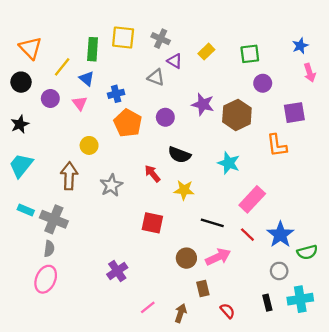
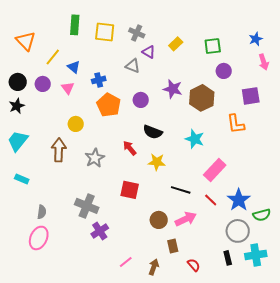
green rectangle: (93, 49) -> (75, 25), moved
black circle: (21, 82) -> (18, 82), moved
gray cross: (54, 219) -> (87, 206), moved
gray circle: (279, 271) -> (238, 231), size x1.5

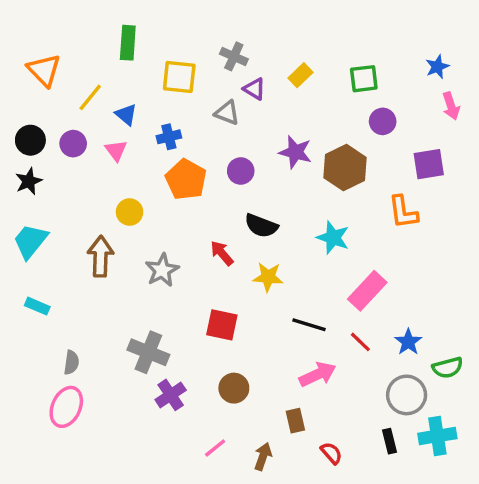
yellow square: (105, 32) -> (179, 77), moved
blue star: (239, 200) -> (408, 342), size x0.7
brown circle: (159, 220) -> (234, 388), moved

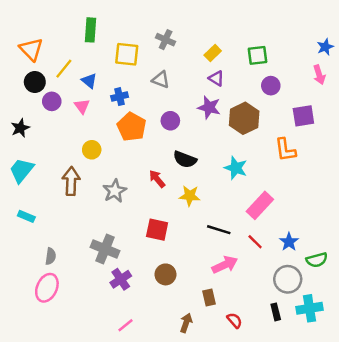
blue star: (437, 67) -> (325, 47), moved
purple triangle: (254, 89) -> (216, 78), moved
black circle: (30, 140) -> (35, 82), moved
pink line: (215, 448) -> (126, 325), moved

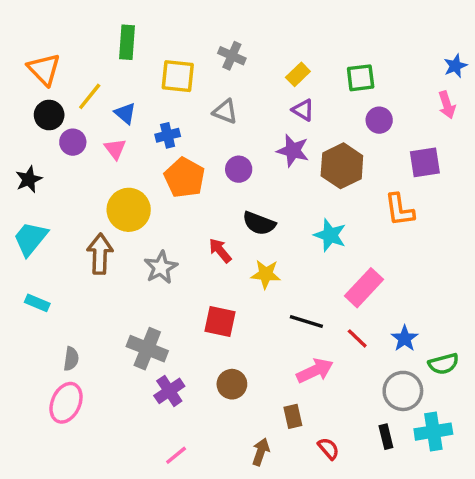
yellow circle: (92, 150) -> (129, 210), size x1.6

